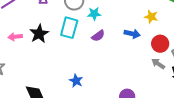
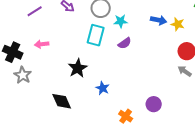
black star: (39, 34) -> (78, 68), moved
blue arrow: (132, 34) -> (159, 20), moved

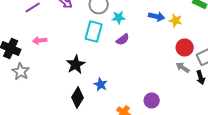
black diamond: (62, 101) -> (78, 98), moved, turned 55

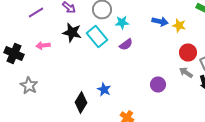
cyan rectangle: (94, 32) -> (97, 36), turned -55
black star: (76, 64) -> (72, 32), moved, turned -30
gray star: (21, 72) -> (29, 86), moved
purple circle: (152, 100) -> (158, 84), moved

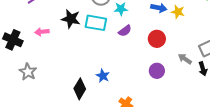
cyan rectangle: (97, 36) -> (96, 23), turned -40
red circle: (188, 52) -> (157, 39), moved

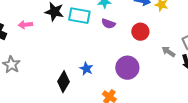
purple semicircle: (125, 31) -> (108, 24), turned 56
purple circle: (157, 71) -> (127, 68), moved, size x1.5

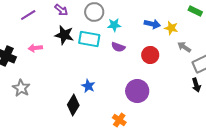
gray arrow: (168, 52) -> (184, 47), moved
blue star: (86, 69) -> (88, 86), moved

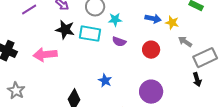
pink arrow: (35, 48) -> (45, 55), moved, size x1.6
blue star: (88, 86) -> (105, 81), moved
gray star: (21, 88) -> (16, 91), moved
purple circle: (137, 91) -> (151, 92), moved

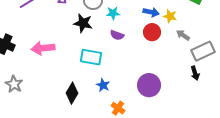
black star: (65, 30) -> (83, 23), moved
cyan rectangle: (90, 34) -> (91, 57), moved
red circle: (151, 50) -> (152, 32), moved
blue star: (105, 81) -> (103, 85), moved

